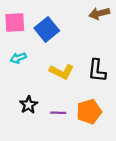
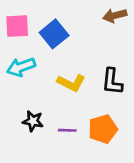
cyan arrow: (18, 58) -> (21, 67), size x1.5
black star: (29, 105) -> (33, 121), turned -30

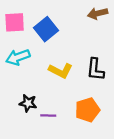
purple line: (67, 130) -> (48, 115), moved

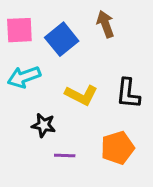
brown arrow: (98, 13) -> (105, 24), moved, turned 84
black star: (28, 103) -> (44, 125), moved

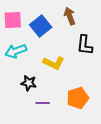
black L-shape: (128, 94) -> (85, 45), moved

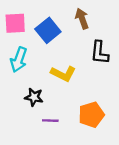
cyan arrow: (16, 51) -> (19, 60), turned -50

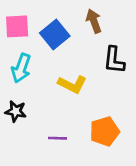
black star: (34, 97) -> (16, 111), moved

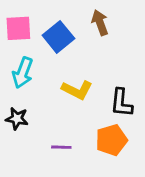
black L-shape: (114, 60) -> (121, 103), moved

